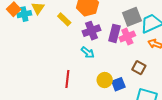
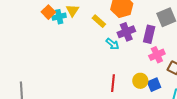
pink cross: (127, 37) -> (157, 55), moved
cyan arrow: (88, 52) -> (112, 44), moved
red line: (67, 79) -> (113, 83), moved

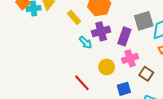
yellow circle: (140, 81) -> (107, 67), moved
red line: (113, 83) -> (82, 83), turned -54

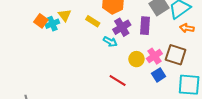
pink cross: (130, 58) -> (154, 56), moved
brown square: (146, 74) -> (176, 55), size x1.5

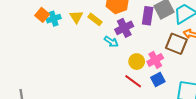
yellow triangle: (65, 15) -> (76, 17), moved
purple rectangle: (145, 26) -> (148, 16), moved
brown square: (176, 55) -> (176, 44), moved
red line: (118, 80) -> (133, 81), moved

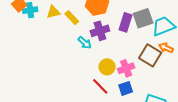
yellow triangle: (76, 17) -> (53, 12), turned 40

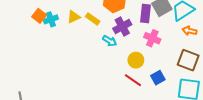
brown square: (150, 55) -> (188, 60), moved
pink cross: (126, 68) -> (152, 38), moved, turned -35

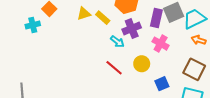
cyan cross: (51, 19) -> (33, 25), moved
red line: (133, 80) -> (114, 68), moved

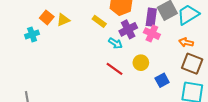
yellow triangle: (84, 14) -> (63, 20), moved
orange arrow: (199, 40) -> (186, 42), moved
pink cross: (161, 44) -> (152, 34), moved

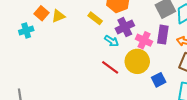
purple rectangle: (151, 17) -> (163, 35), moved
pink cross: (152, 34) -> (144, 40), moved
yellow circle: (141, 63) -> (137, 61), size x1.5

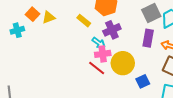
pink cross: (144, 40) -> (103, 54), moved, turned -35

